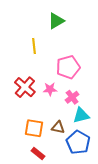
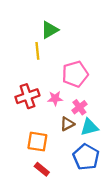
green triangle: (56, 21) -> (50, 30), moved
red cross: (25, 87) -> (27, 96), turned 30
brown triangle: (58, 127) -> (67, 124), moved, turned -40

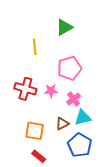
green triangle: (50, 30) -> (64, 27), moved
red cross: (27, 96) -> (25, 89), turned 35
brown triangle: (67, 124) -> (62, 124), moved

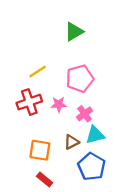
yellow line: (35, 47) -> (38, 72), moved, turned 63
red cross: (25, 89) -> (29, 102), turned -35

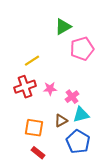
pink pentagon: (80, 79) -> (82, 49), moved

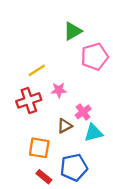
pink star: (50, 89) -> (59, 90), moved
brown triangle: (61, 121) -> (65, 126), moved
blue pentagon: (78, 142) -> (74, 167), moved, turned 30

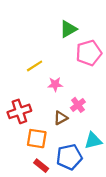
red cross: (29, 100) -> (19, 111), moved
cyan triangle: (93, 133) -> (93, 141), moved

